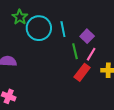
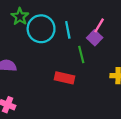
pink line: (91, 54) -> (99, 25), moved
red rectangle: (82, 72) -> (65, 78), moved, turned 66

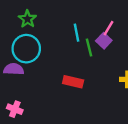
cyan circle: (41, 29) -> (26, 49), moved
green line: (81, 54) -> (89, 47), moved

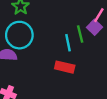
cyan line: (76, 33) -> (68, 43), moved

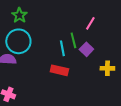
purple square: (95, 27) -> (86, 49), moved

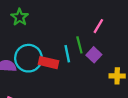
cyan circle: (18, 41) -> (28, 58), moved
red rectangle: (59, 70) -> (48, 63), moved

